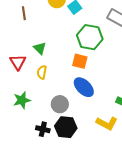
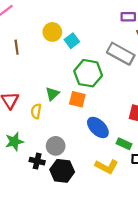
green triangle: (40, 48) -> (52, 94), moved, turned 32
blue ellipse: (84, 87) -> (98, 127), moved
black cross: (43, 129) -> (37, 161), moved

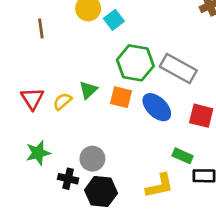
gray rectangle: (121, 54) -> (178, 69), moved
yellow semicircle: (36, 111) -> (62, 101), moved, turned 40
blue ellipse: (98, 127) -> (157, 107), moved
yellow L-shape: (107, 167) -> (160, 186), turned -40

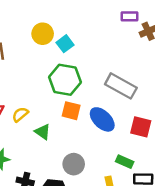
green hexagon: (135, 63) -> (65, 80), moved
green triangle: (88, 90) -> (43, 132), moved, turned -42
gray circle: (92, 159) -> (74, 164), moved

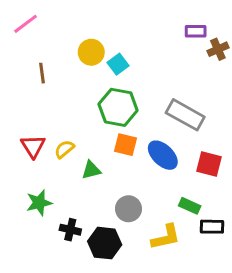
green triangle: (43, 132) -> (91, 170), turned -49

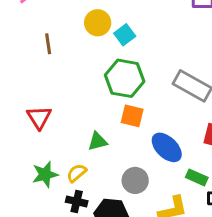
yellow semicircle: (64, 149) -> (77, 173), moved
blue ellipse: (163, 155) -> (167, 147), moved

